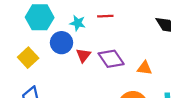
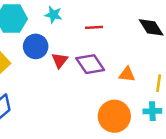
red line: (105, 16) -> (94, 27), moved
cyan star: (78, 23) -> (53, 15), moved

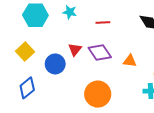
blue circle: (36, 46) -> (55, 64), moved
orange circle: (114, 116) -> (98, 94), moved

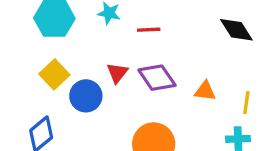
red line: (103, 22) -> (149, 30), moved
yellow square: (25, 52) -> (54, 74), moved

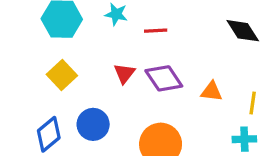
blue circle: (86, 96) -> (93, 124), moved

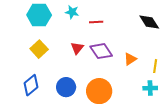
orange triangle: (212, 91) -> (130, 59), turned -40
blue circle: (93, 124) -> (66, 87), moved

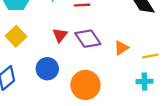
yellow line: (155, 66) -> (150, 56), turned 72
blue circle: (66, 87) -> (47, 69), moved

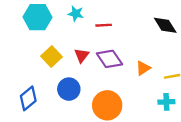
yellow square: (16, 36) -> (51, 57), moved

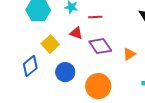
red triangle: (82, 55) -> (76, 33), moved, turned -48
blue diamond: (28, 98) -> (30, 66), moved

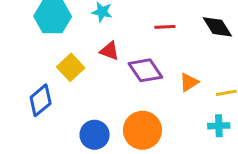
red line: (95, 17) -> (165, 27), moved
blue circle: (65, 72) -> (95, 135), moved

